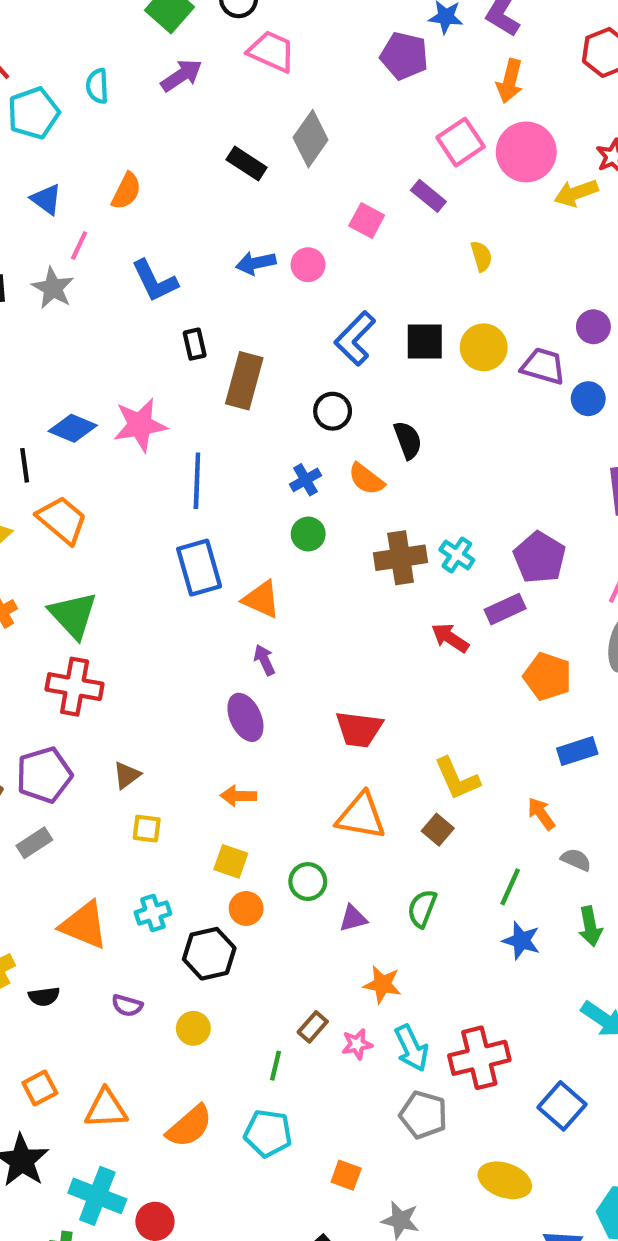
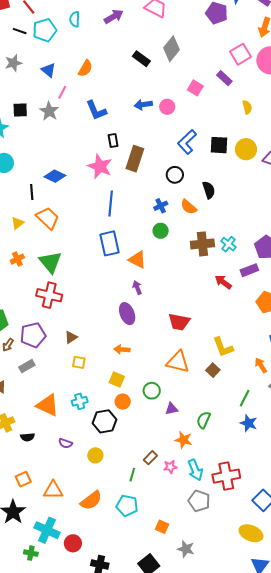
pink star: (140, 425) -> (100, 166), moved, turned 30
green semicircle: (422, 909) -> (204, 420), moved
yellow ellipse: (505, 1180) -> (251, 533), moved

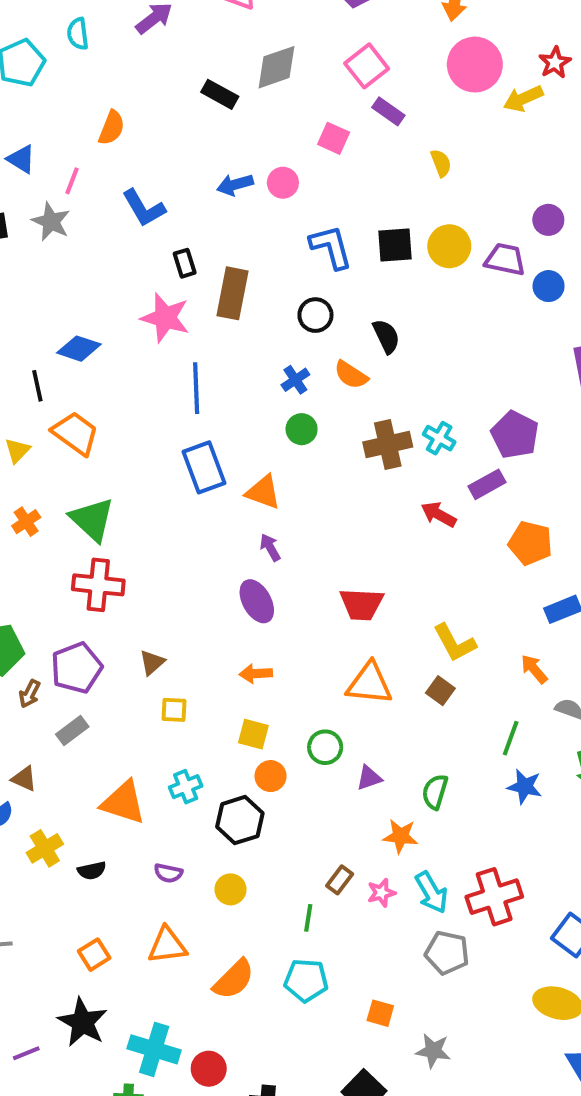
gray diamond: (172, 49) -> (277, 67), turned 40
pink square: (240, 54) -> (367, 66), moved
blue triangle: (48, 70) -> (21, 159), moved
blue L-shape: (187, 142) -> (331, 247), turned 125
orange triangle: (53, 490) -> (167, 945), moved

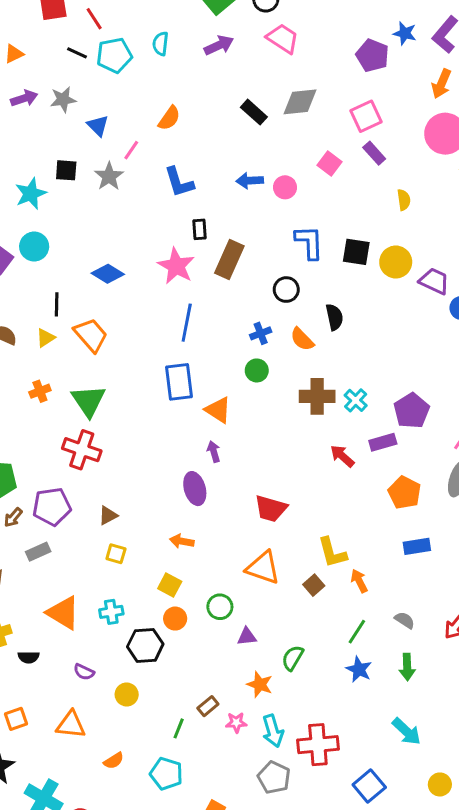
black line: (37, 386) -> (57, 304), moved
orange arrow: (534, 669) -> (359, 581), moved
orange semicircle: (234, 979) -> (114, 761), size x0.6

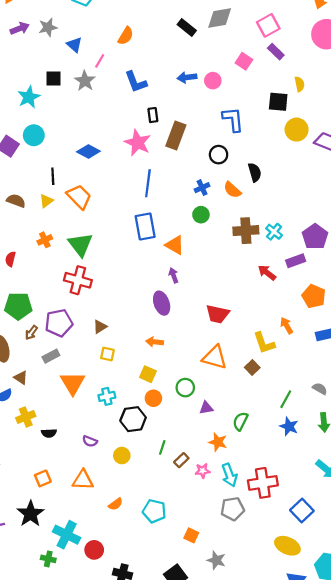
black square: (356, 252) -> (278, 102), moved
orange arrow: (359, 581) -> (287, 325), moved
orange triangle: (63, 613) -> (73, 383), moved, turned 32
green line: (179, 728) -> (162, 447), moved
gray pentagon: (274, 778) -> (233, 509), turned -30

